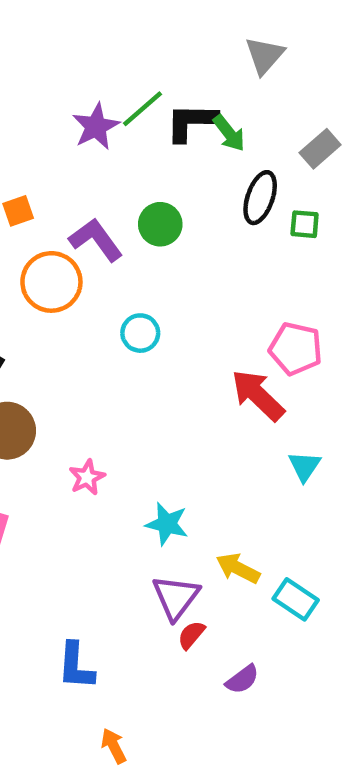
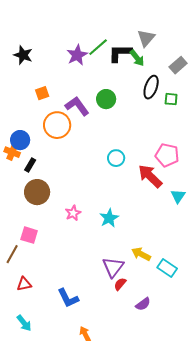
gray triangle: (265, 56) -> (146, 38), moved
cyan circle: (140, 333) -> (116, 158), moved
cyan triangle: (305, 466) -> (178, 196), moved
cyan star: (167, 524) -> (109, 218), moved, turned 30
blue L-shape: (76, 666) -> (68, 298), turned -30

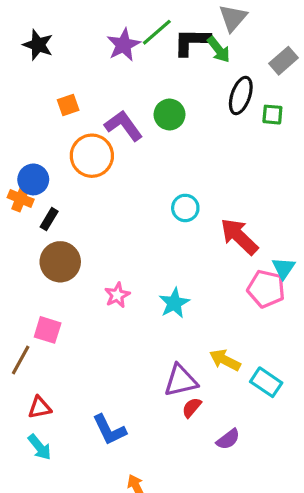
pink pentagon: (167, 155) -> (266, 289), moved
purple triangle: (113, 267) -> (181, 381), turned 40
cyan arrow: (24, 323) -> (40, 447), moved

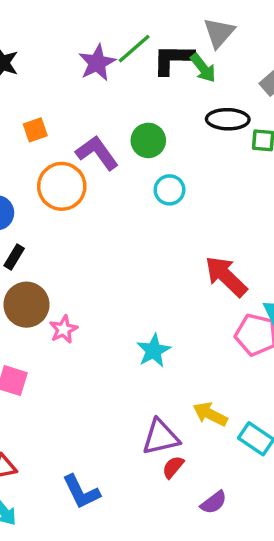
black ellipse: (241, 96) -> (228, 119), turned 72
cyan circle: (185, 208) -> (169, 190), moved
pink star: (117, 295) -> (64, 329), moved

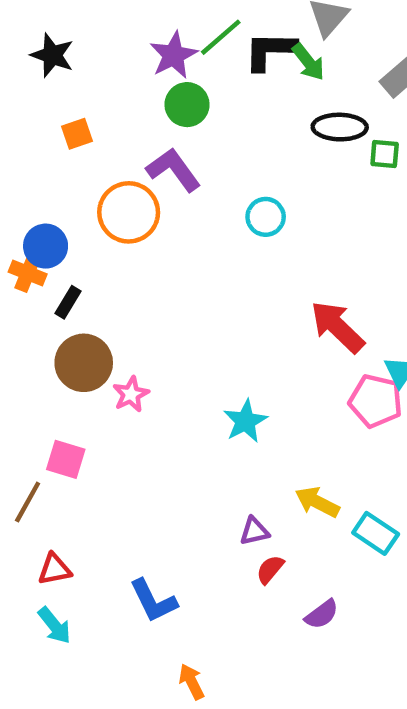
orange square: (35, 130) -> (77, 134), moved
green circle: (148, 140) -> (187, 105), moved
purple triangle: (161, 437) -> (254, 531), size x0.6

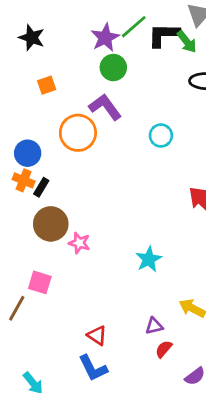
orange cross: (28, 273) -> (24, 180), moved
pink star: (131, 394) -> (79, 243), turned -30
red triangle: (55, 569) -> (97, 335), moved, turned 45

